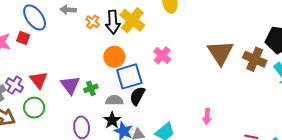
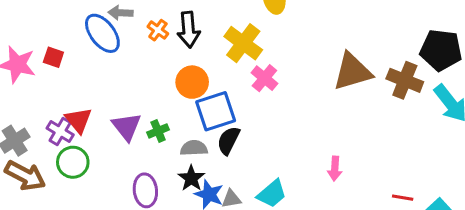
blue ellipse: (35, 17) -> (102, 33), moved
yellow cross: (132, 20) -> (243, 43), moved
brown triangle: (220, 53) -> (352, 72), turned 48
purple cross: (14, 85) -> (60, 131), moved

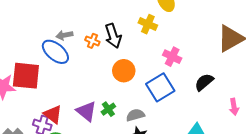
yellow cross: (243, 43) -> (148, 24), moved, size x0.7
red square: (53, 57) -> (26, 76), size x2.0
blue square: (216, 111) -> (160, 87), moved
black semicircle: (229, 140) -> (204, 82), moved, turned 36

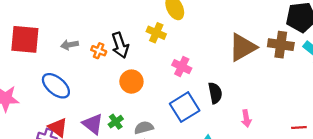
blue ellipse: (55, 52) -> (56, 86), moved
red square: (26, 76) -> (25, 39), moved
black semicircle: (204, 82) -> (215, 93), turned 120
blue square: (160, 87) -> (185, 107), moved

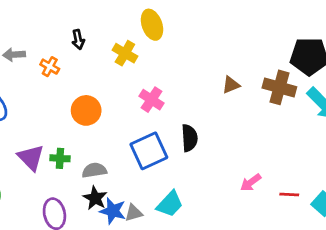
black arrow: (120, 45) -> (78, 40), moved, size x0.6
brown triangle: (243, 47) -> (231, 85), size x0.5
pink arrow: (246, 118) -> (251, 182), moved, turned 56
green cross: (116, 122) -> (60, 158), turned 32

